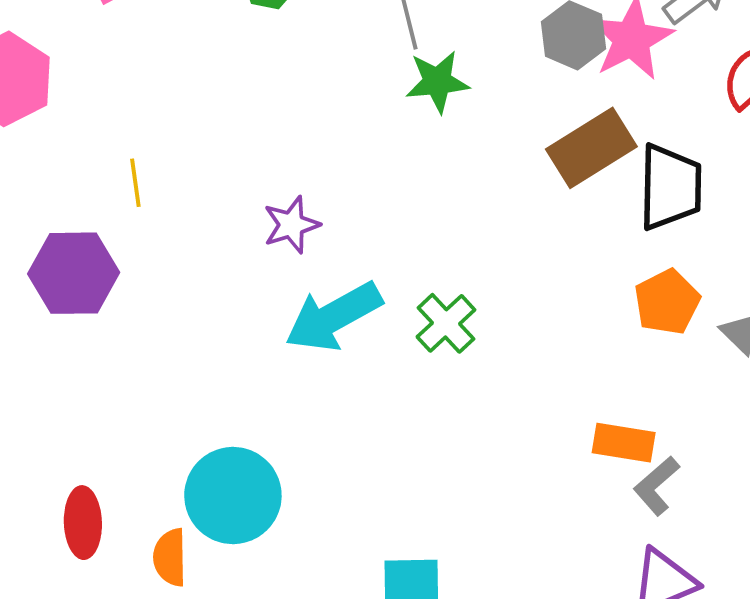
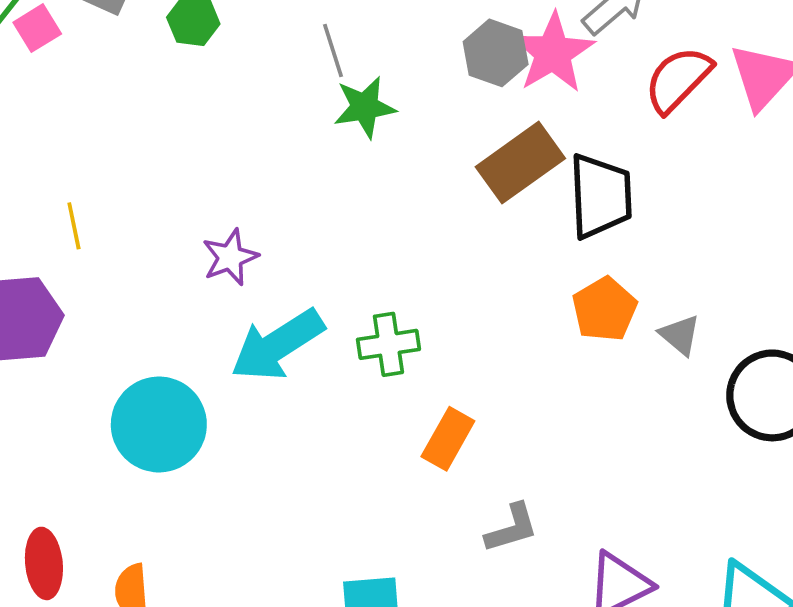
green cross: (446, 323) -> (388, 344), turned 38
orange rectangle: (624, 443) -> (448, 439), moved, turned -66
gray L-shape: (657, 486) -> (512, 528), moved, turned -152
cyan circle: (233, 496) -> (159, 424), moved

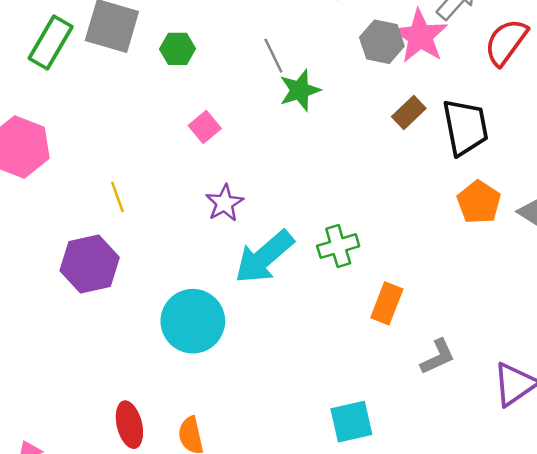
pink square: (37, 28) -> (205, 127), moved
brown rectangle: (520, 163) -> (409, 112), size x0.6

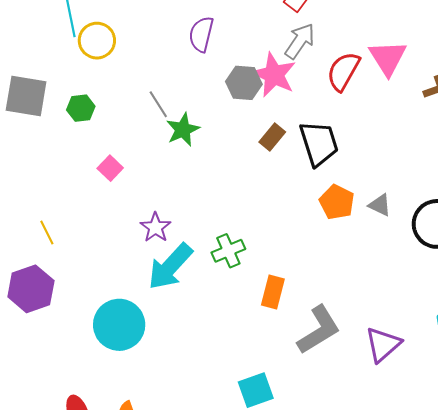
purple star: (224, 203) -> (156, 227), moved
gray L-shape: (438, 357) -> (319, 330), size x1.6

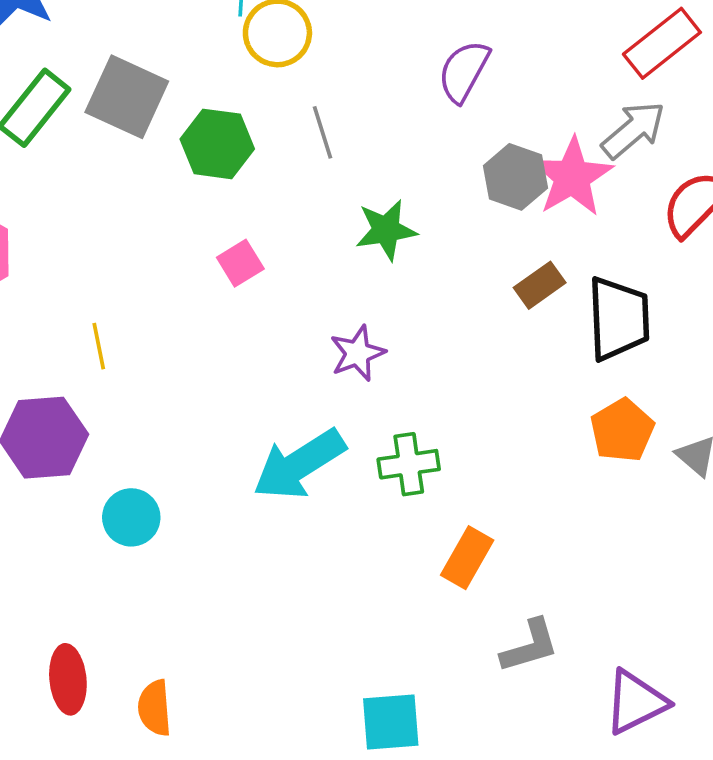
gray line: (158, 104) -> (323, 132), moved
green hexagon: (81, 108) -> (217, 144), size x1.4
purple star: (156, 227) -> (357, 353), moved
cyan circle: (119, 325) -> (131, 517), moved, size x0.6
gray L-shape: (319, 330) -> (530, 646), size x0.7

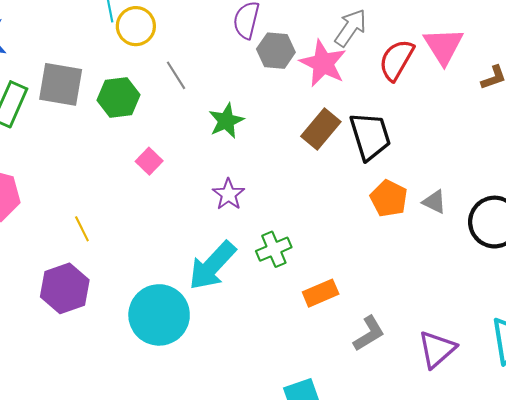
gray hexagon: (515, 177) -> (276, 51), moved
brown rectangle: (540, 285) -> (321, 129), size x1.4
cyan circle: (131, 517) -> (159, 315), moved, size x1.8
orange rectangle: (467, 558) -> (321, 293), turned 52

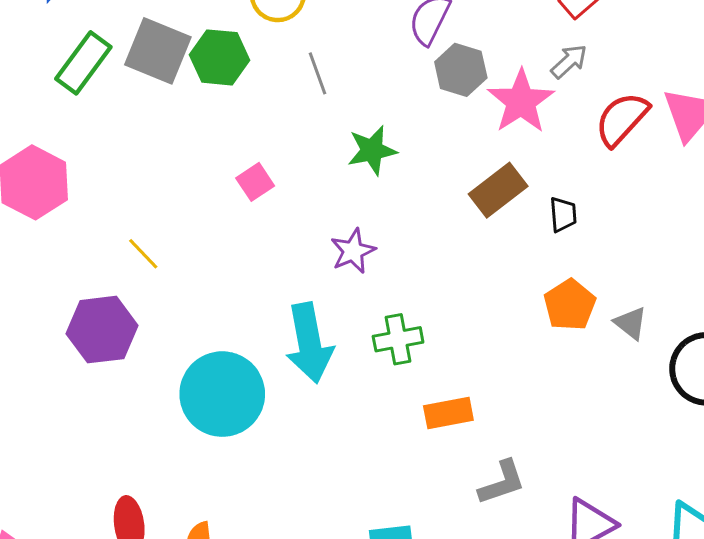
gray arrow: (350, 28) -> (569, 61), size x0.7
green hexagon: (118, 98) -> (220, 57), moved
black trapezoid: (370, 136) -> (563, 214), size x0.5
yellow line: (82, 229) -> (143, 254), turned -30
cyan arrow: (212, 266) -> (309, 343), turned -66

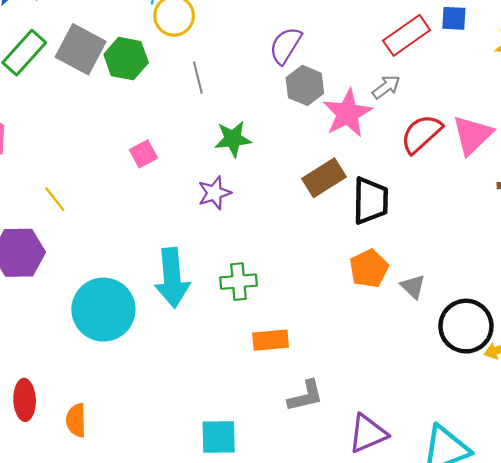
black trapezoid: (563, 214) -> (371, 201), size x1.8
purple star: (353, 251) -> (214, 193), moved

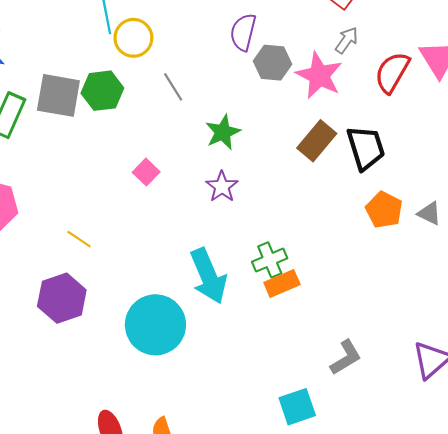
orange rectangle: (271, 340) -> (282, 284), moved
gray L-shape: (305, 396) -> (346, 357), moved

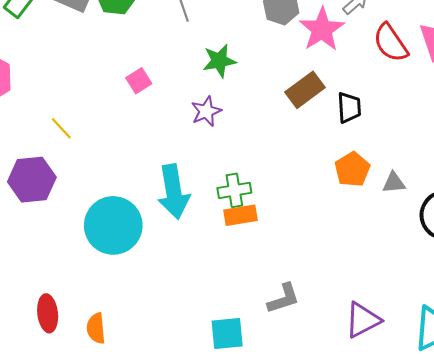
red semicircle: (392, 72) -> (391, 43), turned -78
black trapezoid: (366, 148) -> (349, 107), size x0.7
gray triangle: (429, 213) -> (394, 183), turned -45

